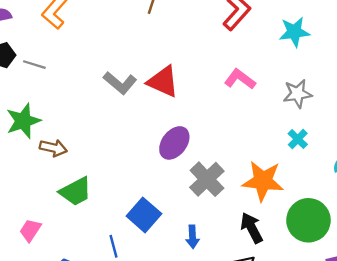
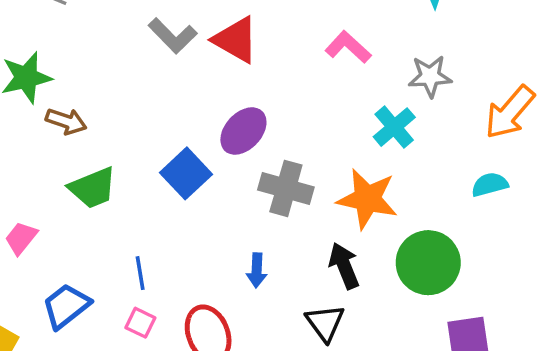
cyan cross: (298, 139) -> (394, 127), moved, size x1.4
gray cross: (207, 179) -> (286, 188), turned -36
blue square: (144, 215) -> (186, 173), moved

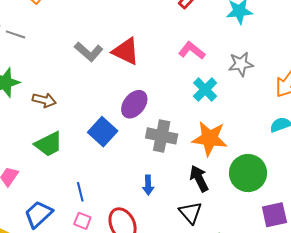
brown arrow: (66, 121) -> (44, 100), moved
cyan cross: (394, 127) -> (205, 89), moved

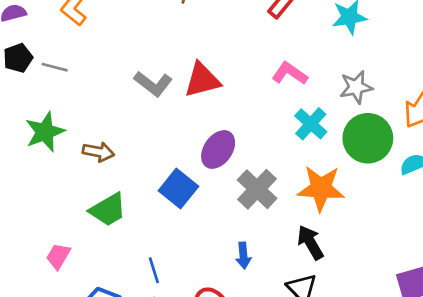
red triangle: (126, 51) -> (202, 80), turned -36
gray cross: (162, 136) -> (257, 189), turned 36
green circle: (248, 173) -> (368, 138), moved

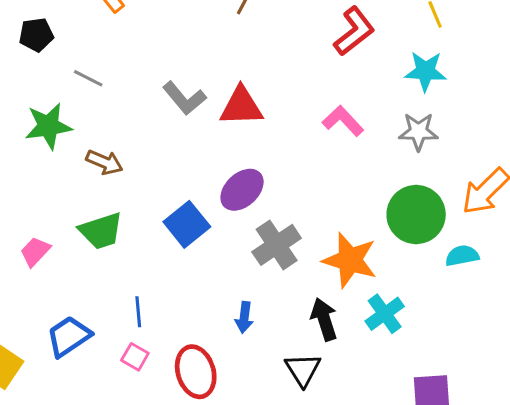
gray line: (55, 67) -> (88, 78), moved
gray star: (356, 87) -> (418, 132), moved
cyan cross: (311, 124) -> (385, 314), moved
pink trapezoid: (58, 256) -> (35, 251), moved

